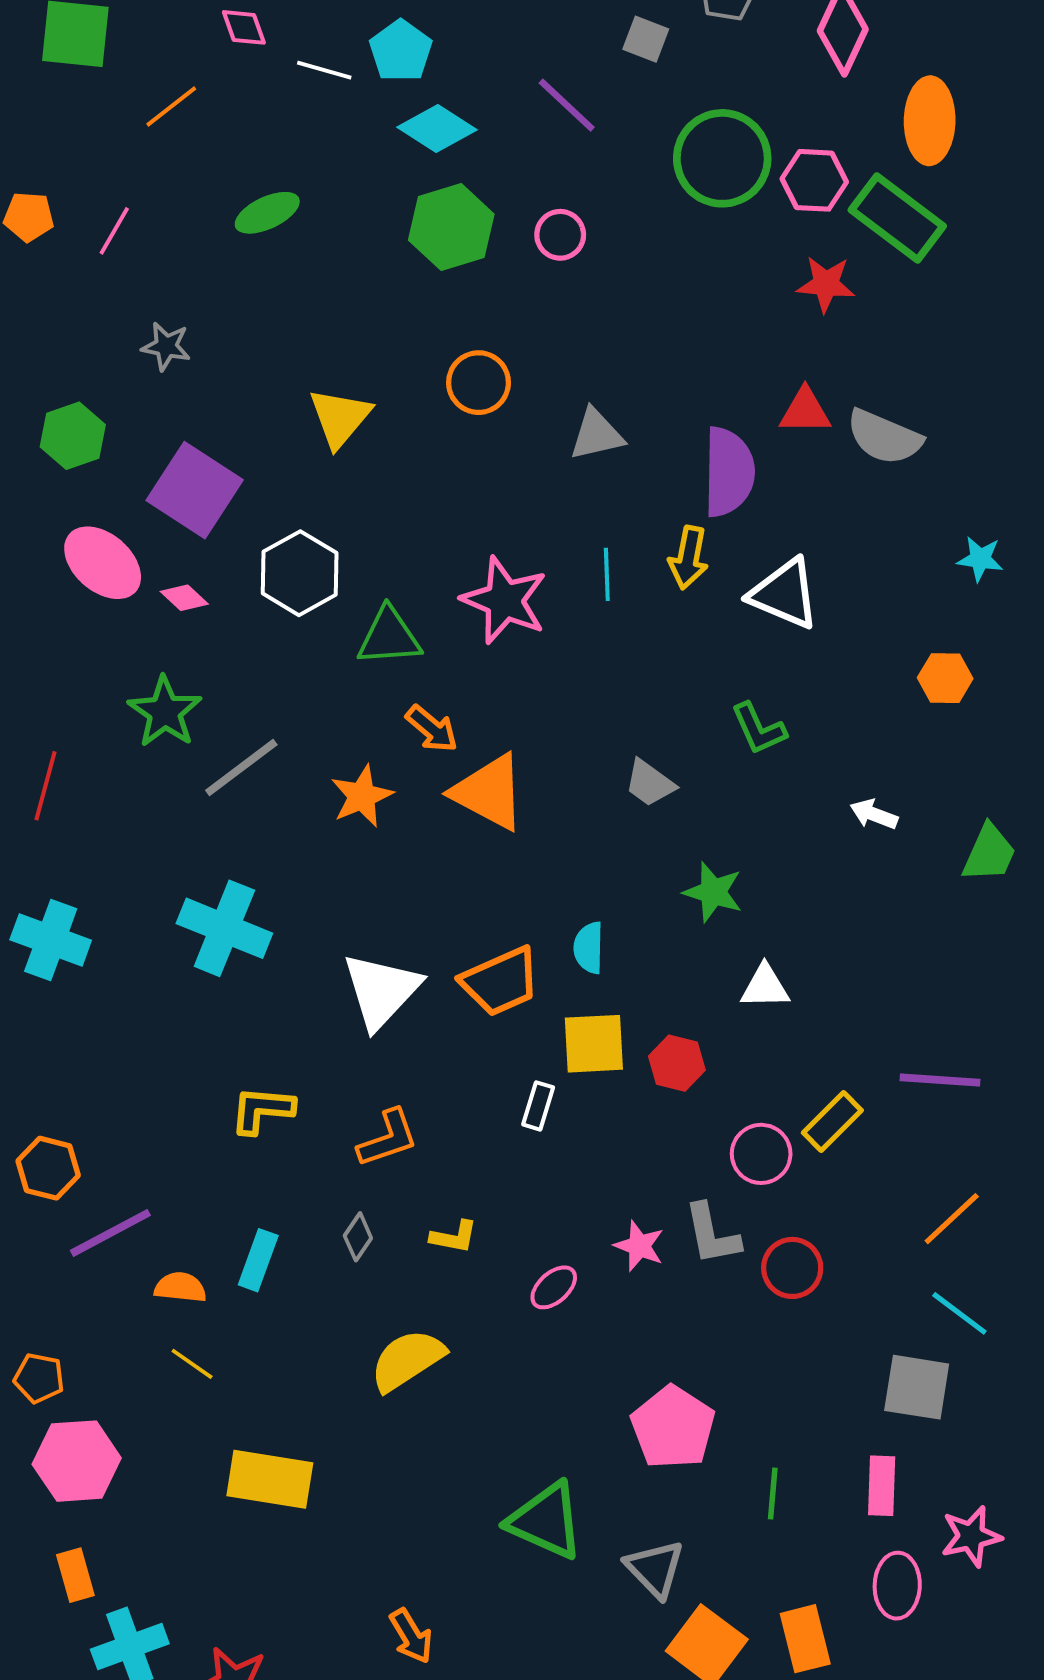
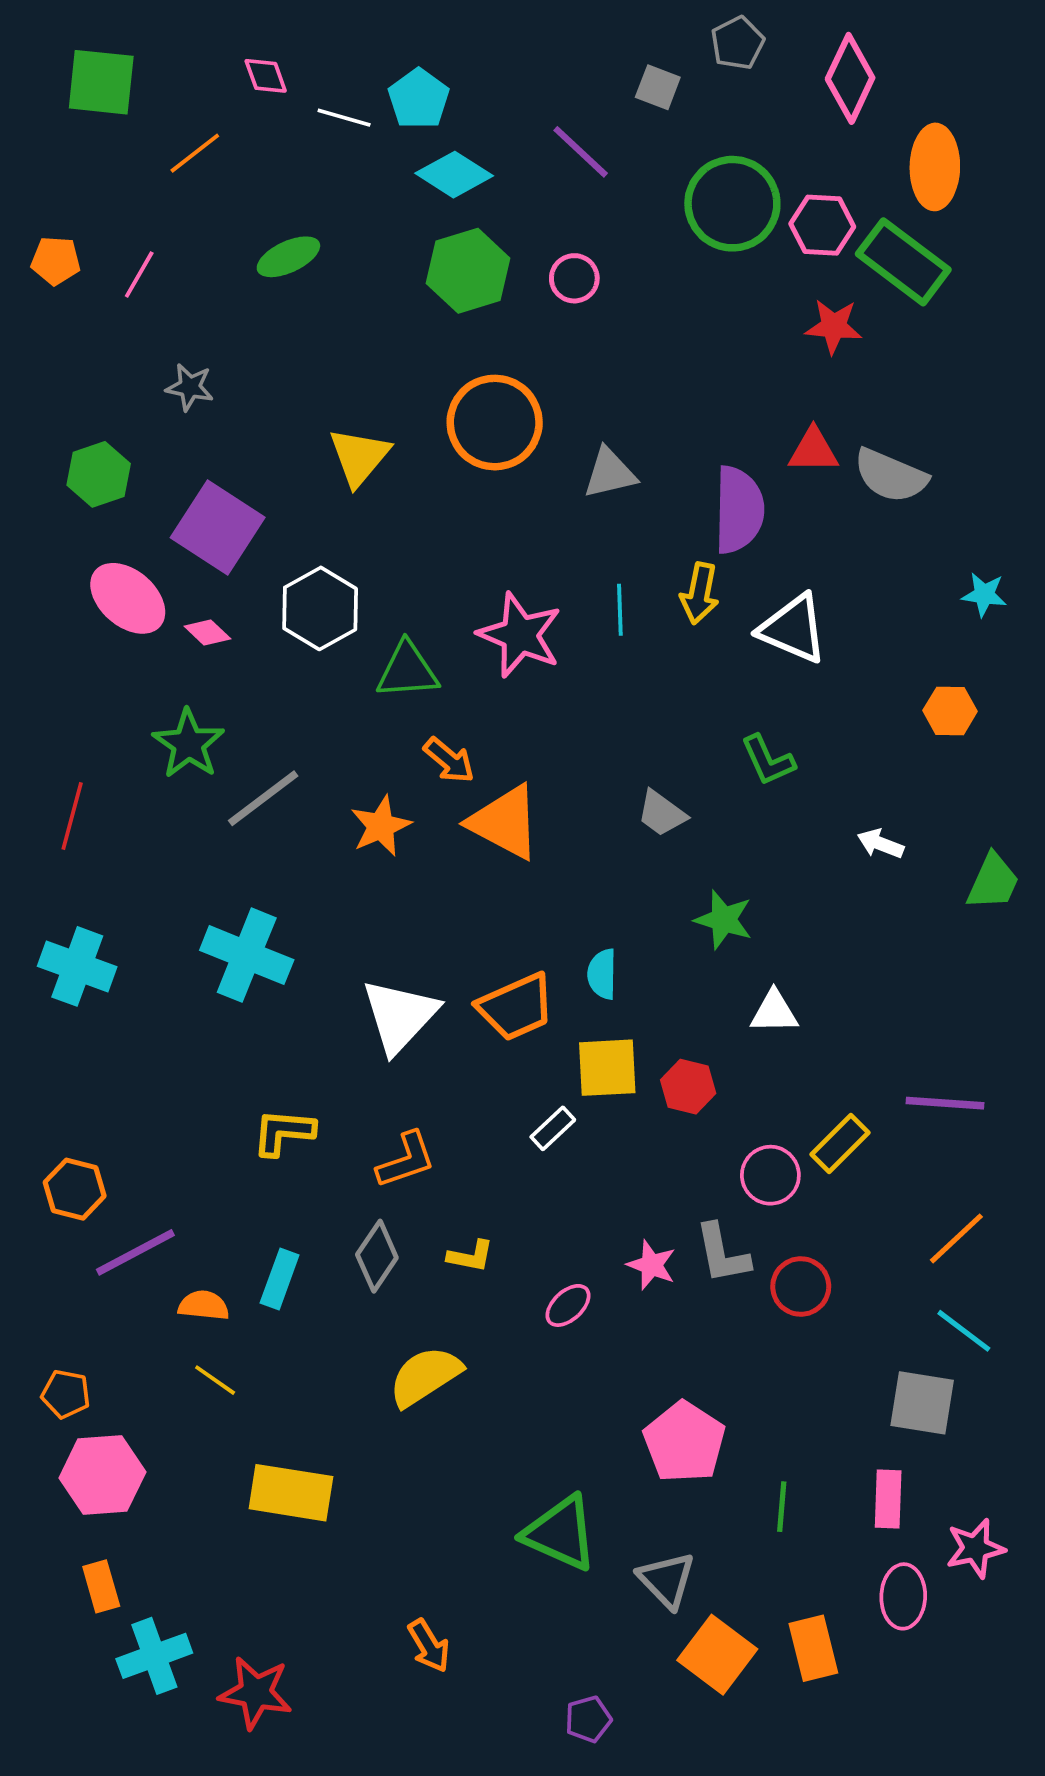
orange circle: (479, 383) -> (495, 423), size x1.5
white rectangle: (538, 1106) -> (553, 1128), turned 30
gray diamond: (358, 1237) -> (377, 1256), size x1.5

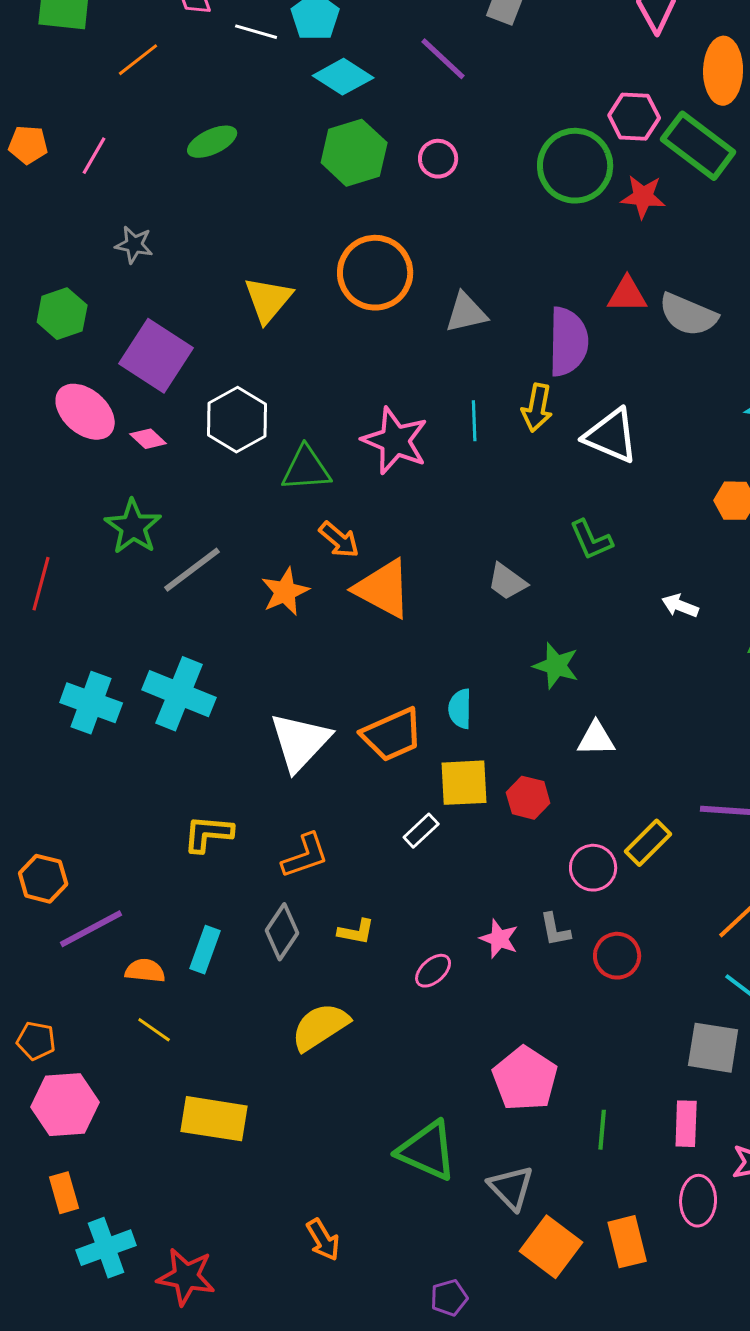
green circle: (732, 204) -> (575, 166), moved
cyan cross: (77, 966) -> (91, 703), moved
gray L-shape: (722, 1254) -> (555, 930), size x0.7

